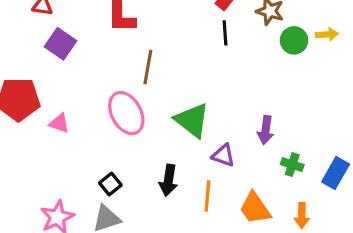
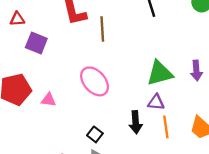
brown line: (148, 67) -> (102, 29), moved
green triangle: (192, 120) -> (160, 73), moved, turned -40
purple triangle: (223, 155) -> (156, 102), moved

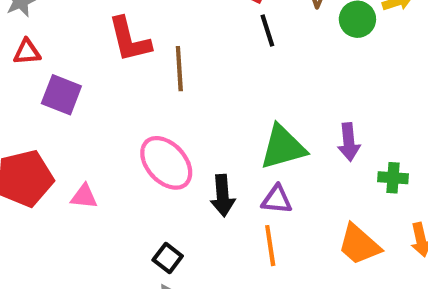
black arrow: (136, 122) -> (223, 196), moved
orange line: (166, 127) -> (270, 246), moved

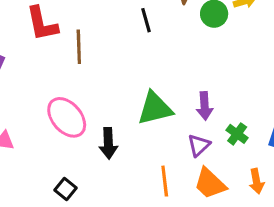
green cross: (393, 178) -> (237, 134), turned 30
purple triangle: (277, 200) -> (199, 145), moved, turned -50
orange line: (270, 246) -> (165, 181), moved

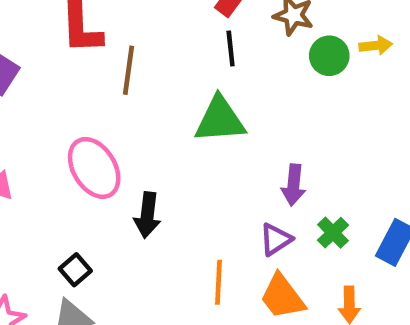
green triangle: (155, 108) -> (220, 120), moved

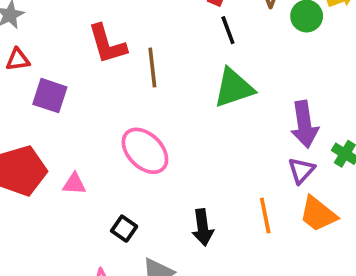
purple arrow: (293, 185) -> (304, 124), size x1.4
black arrow: (147, 215) -> (203, 227), moved
black square: (75, 270) -> (124, 229), moved

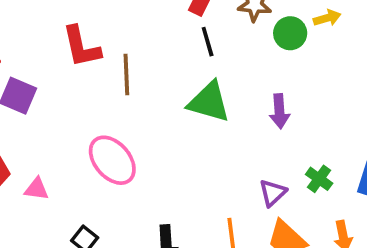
green triangle: (234, 88) -> (209, 102), turned 30
purple arrow: (304, 124) -> (279, 111), moved, size x0.7

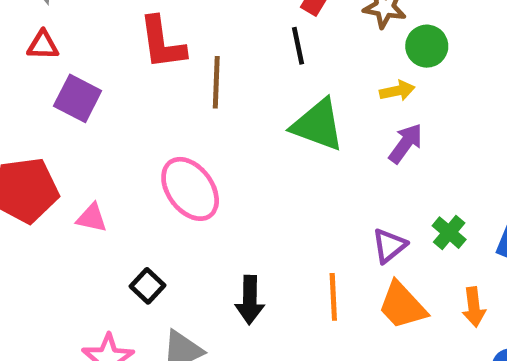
yellow arrow: (327, 18) -> (397, 91), moved
black line: (208, 42) -> (298, 46), moved
purple arrow: (279, 111) -> (406, 143), turned -144

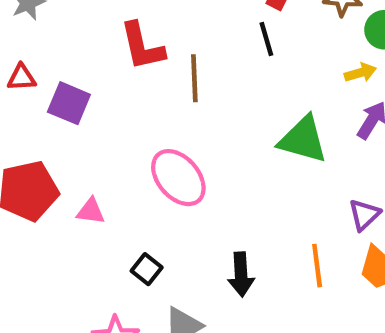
red triangle: (43, 45) -> (21, 78), moved
green triangle: (318, 125) -> (303, 140), moved

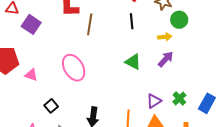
black line: (266, 39) -> (132, 21), moved
green triangle: (303, 140) -> (133, 62), size x0.7

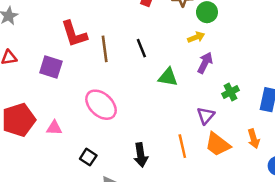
black line: (132, 21) -> (141, 48), moved
purple square: (31, 24) -> (51, 67), moved
green cross: (179, 98) -> (230, 92), moved, turned 32

